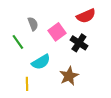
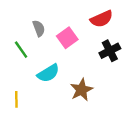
black cross: (79, 43) -> (110, 51), moved, turned 30
yellow line: (27, 84) -> (16, 99), moved

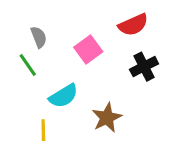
gray semicircle: (39, 28) -> (39, 37), moved
yellow line: (16, 99) -> (43, 130), moved

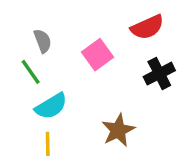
cyan semicircle: (63, 96) -> (51, 106), moved

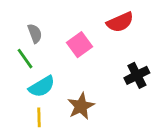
black cross: (159, 74) -> (137, 75), moved
brown star: (118, 130) -> (81, 106), moved

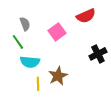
cyan semicircle: (42, 87) -> (30, 62), turned 36
yellow line: (39, 117) -> (38, 84), moved

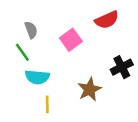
brown star: (58, 76) -> (89, 89), moved

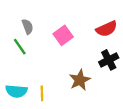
red semicircle: (107, 20) -> (107, 29), moved
cyan semicircle: (37, 77) -> (16, 91), moved

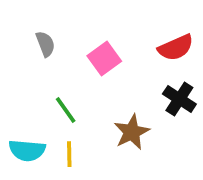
green line: (20, 47) -> (66, 110), moved
black cross: (109, 60) -> (179, 99), turned -30

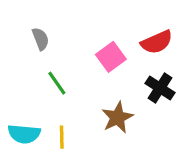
pink square: (104, 59) -> (111, 57), moved
green line: (66, 110) -> (57, 83), moved

